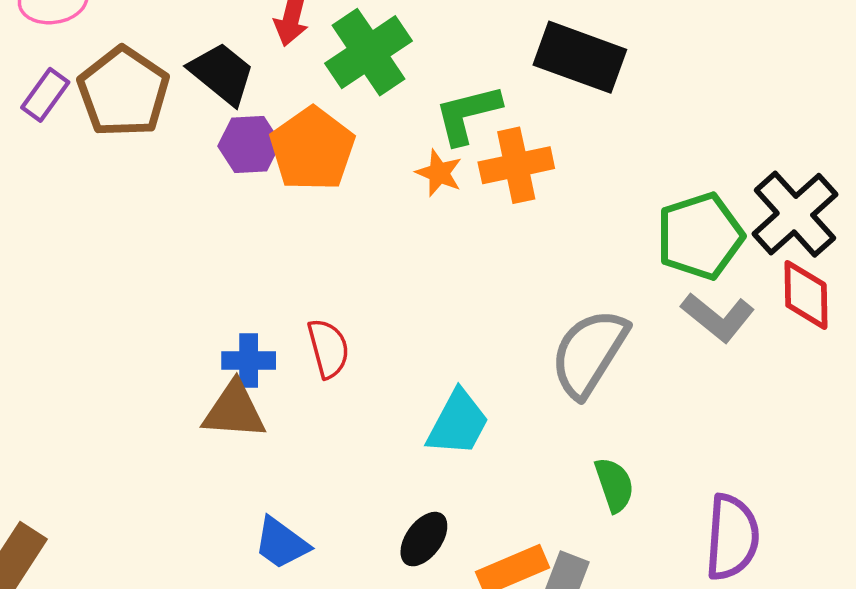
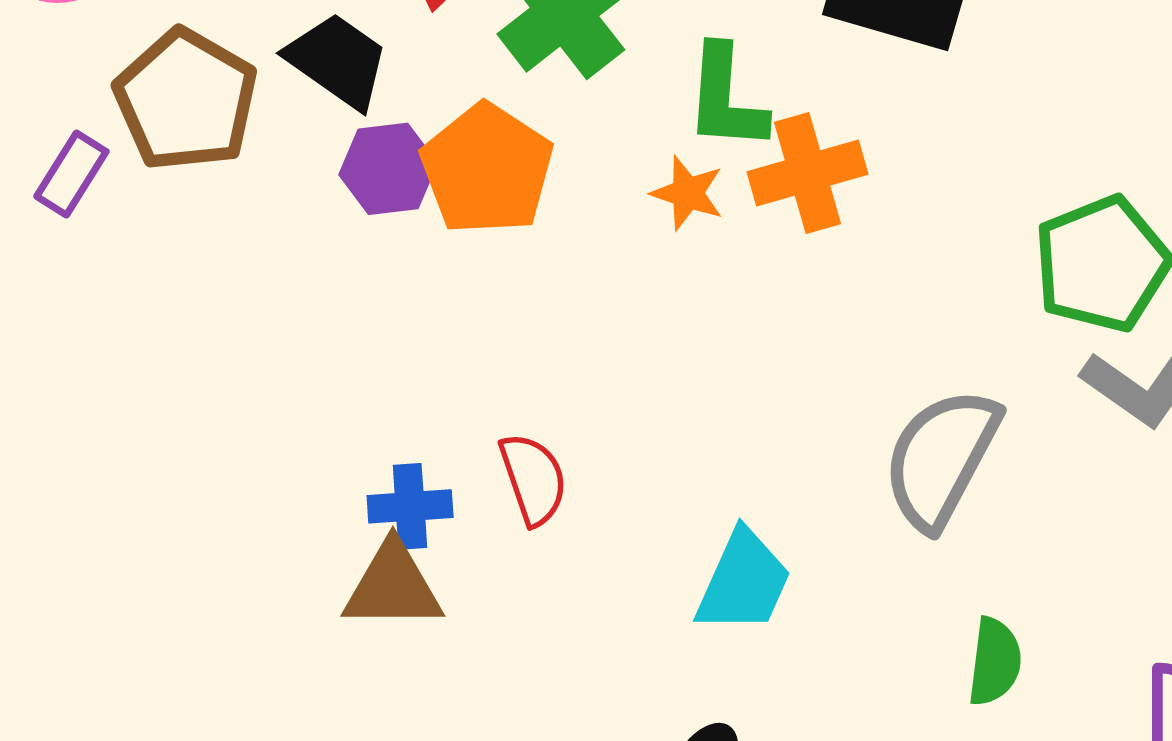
purple rectangle: (45, 95) -> (71, 174), moved
green L-shape: (467, 114) -> (726, 98), turned -68
green semicircle: (614, 485) -> (995, 662), turned 30

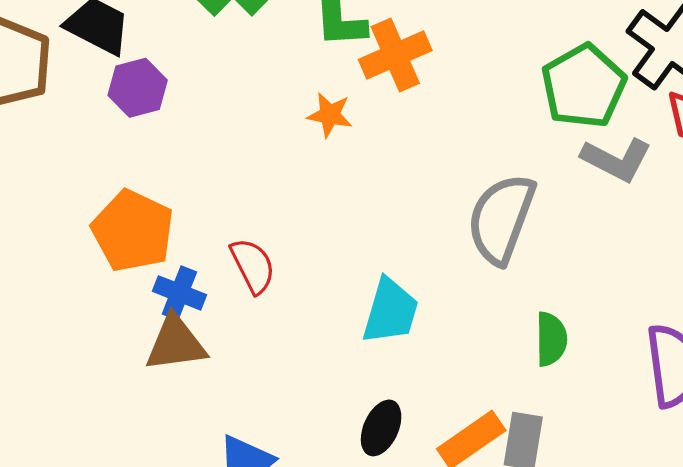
orange pentagon: (487, 169) -> (133, 231), moved
orange star: (688, 193) -> (330, 115), moved
blue cross: (410, 506) -> (179, 293), turned 33

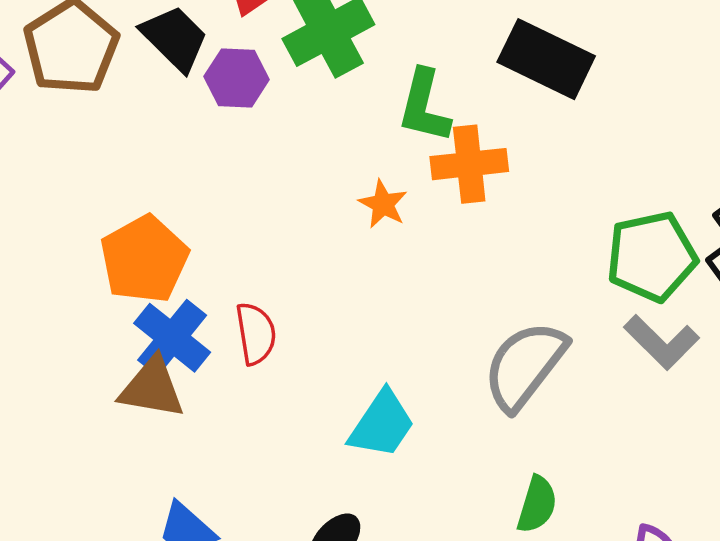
purple hexagon: (138, 88) -> (237, 78), moved
blue cross: (179, 293) -> (172, 338), size x1.4

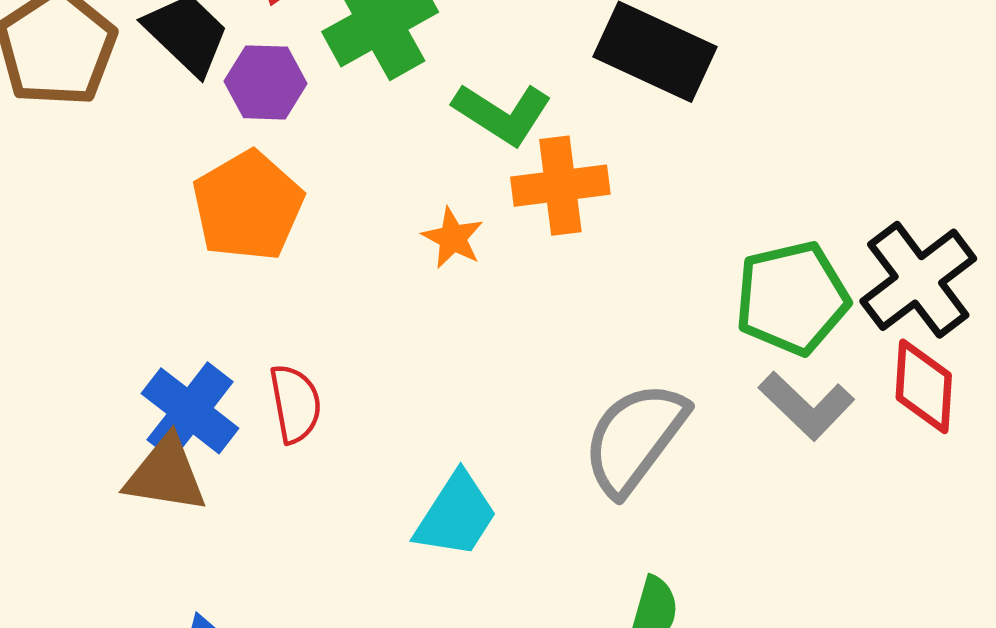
green L-shape: (424, 106) -> (502, 114), turned -70
orange pentagon: (144, 259) -> (248, 206), moved

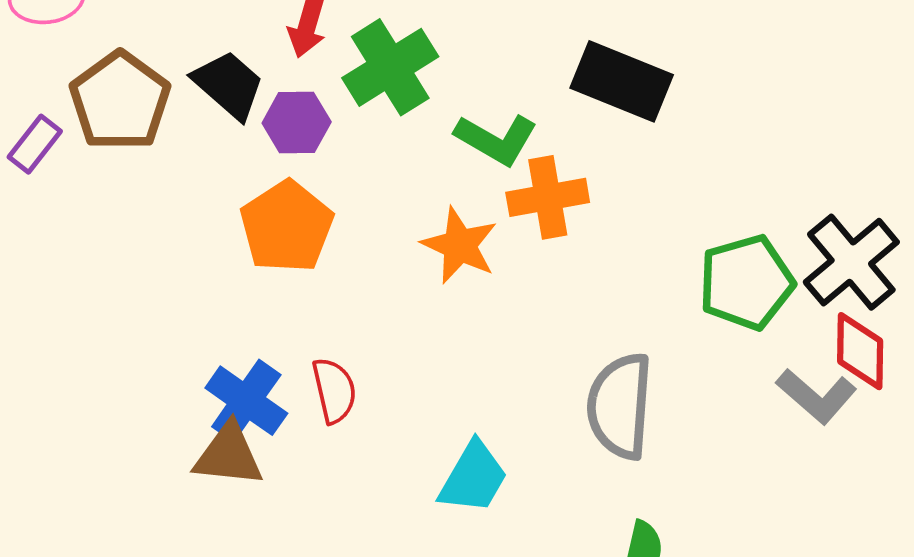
orange star: (453, 238) -> (460, 245), size x1.5
gray L-shape: (806, 406) -> (816, 396), moved
gray semicircle: (635, 438) -> (620, 406), turned -30

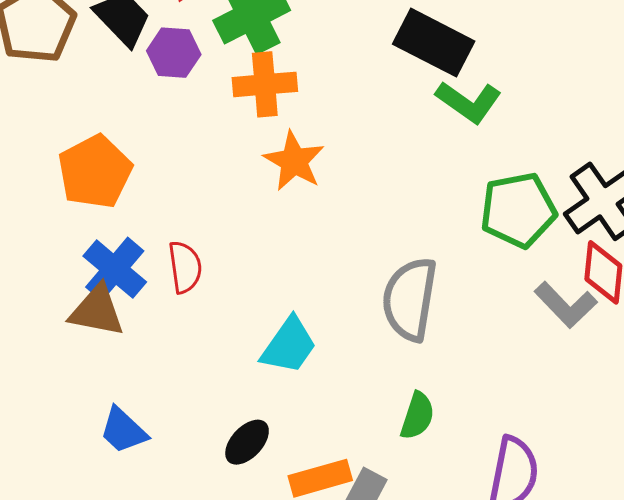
green L-shape: (496, 139) -> (469, 102), moved
orange cross: (548, 197) -> (265, 84), moved
orange pentagon: (287, 227) -> (95, 172), moved

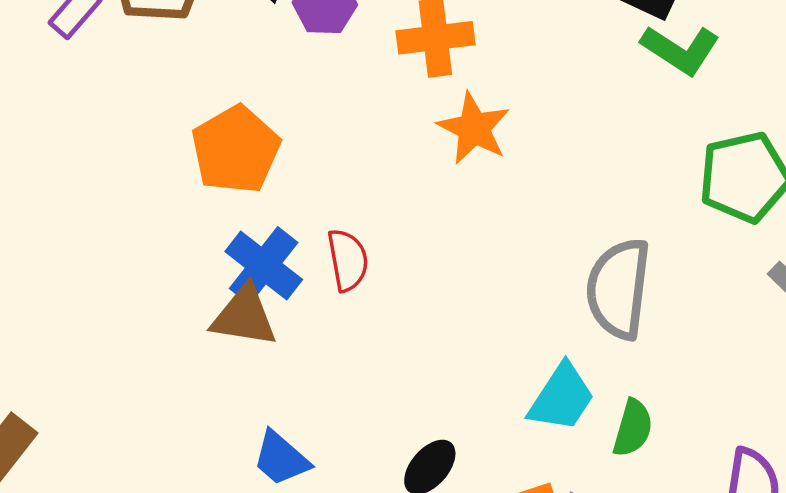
cyan trapezoid: (289, 346) -> (562, 398), moved

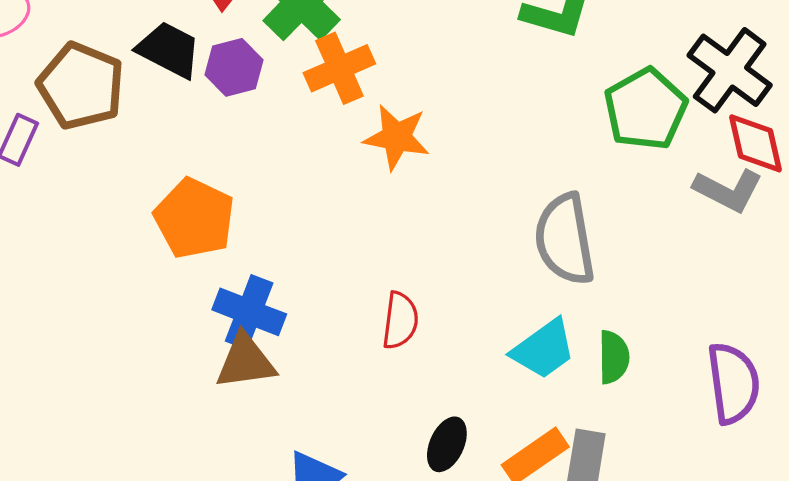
red semicircle: (348, 260) -> (400, 320), moved, turned 34
cyan trapezoid: (562, 398) -> (544, 349), turned 38

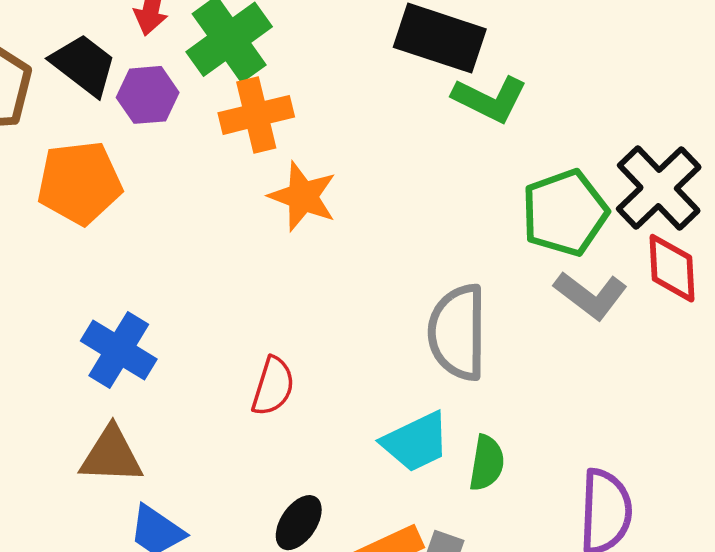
gray L-shape: (728, 190) -> (591, 295), moved
orange pentagon: (194, 218) -> (80, 183), moved, turned 30
brown triangle: (245, 361) -> (111, 455), moved

